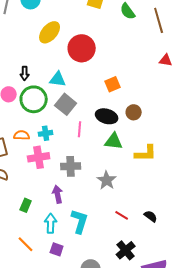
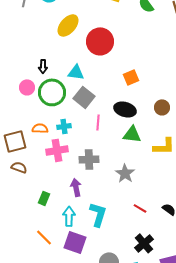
brown circle: (134, 112) -> (162, 107), moved
purple square: (57, 249) -> (75, 242), size x1.6

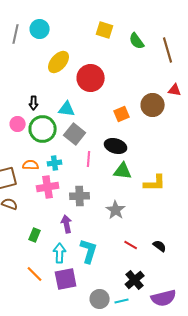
brown circle: (162, 107) -> (153, 105), moved, size x1.5
purple square: (75, 242) -> (66, 279), turned -30

